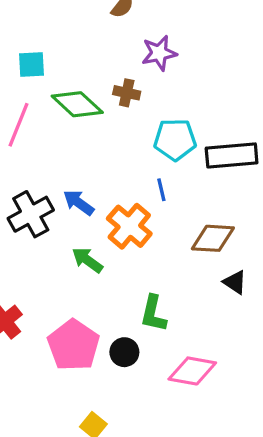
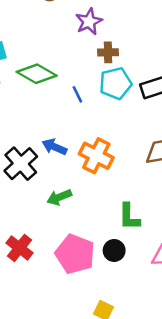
brown cross: (127, 93) -> (108, 52), moved
blue line: (161, 190) -> (77, 94), moved
green arrow: (87, 260) -> (59, 197), moved, turned -45

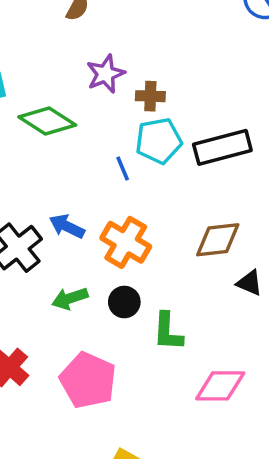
purple star: (89, 22) -> (106, 74), moved
blue line: (77, 94) -> (123, 168), moved
black circle: (114, 250) -> (124, 302), moved

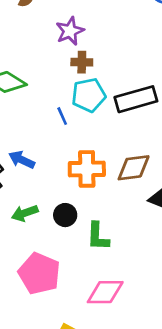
purple star: (106, 74) -> (70, 31), moved
orange cross: (126, 242) -> (87, 169), moved, turned -30
pink diamond: (220, 386) -> (105, 292), moved

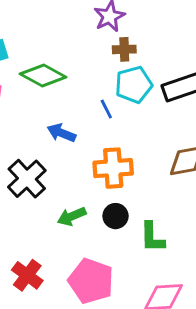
blue arrow: (22, 160) -> (61, 133), moved
orange cross: (87, 169) -> (113, 168), moved

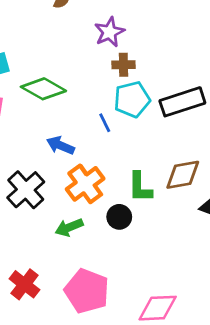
orange cross: (113, 168) -> (85, 184), moved, turned -33
black circle: (116, 216) -> (119, 217), moved
green L-shape: (152, 237) -> (140, 187), moved

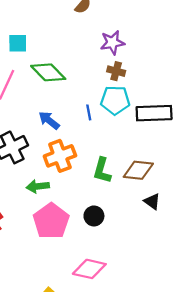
black circle: (119, 217) -> (94, 216), moved
pink pentagon: (87, 291) -> (51, 221), moved

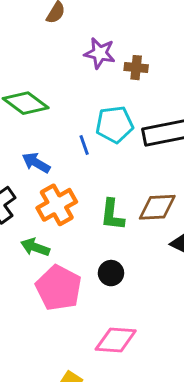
purple star: (112, 43) -> (100, 53), turned 30
brown cross: (116, 71) -> (136, 68), moved
green arrow: (38, 186) -> (35, 247), turned 35

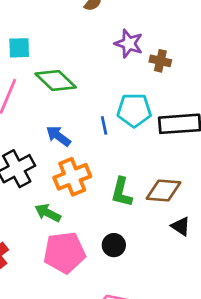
pink pentagon: (59, 288) -> (64, 253), turned 30

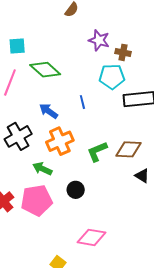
cyan pentagon: (134, 110) -> (112, 77), moved
green L-shape: (122, 192) -> (97, 152), turned 55
black circle: (114, 245) -> (76, 190), moved
pink pentagon: (64, 253) -> (37, 200), moved

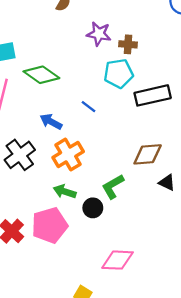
blue line: (82, 102) -> (88, 107), turned -32
green L-shape: (97, 152) -> (113, 187), moved
green arrow: (42, 169) -> (65, 191), moved

